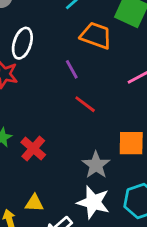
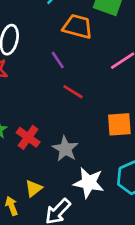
gray star: (96, 165) -> (65, 149), moved
yellow triangle: (34, 203) -> (34, 188), turned -36

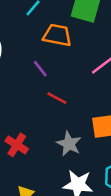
gray star: (65, 149) -> (69, 144), moved

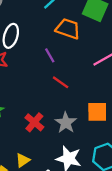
red cross: (17, 145) -> (34, 122), moved

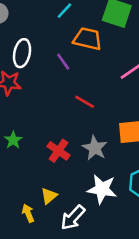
purple line: (50, 55) -> (63, 62), moved

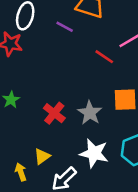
purple line: (63, 62) -> (65, 27), turned -30
red line: (85, 102) -> (104, 57), moved

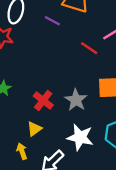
yellow triangle: (42, 156) -> (34, 129), moved
yellow arrow: (21, 172) -> (22, 151), moved

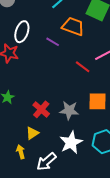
gray star: (76, 100) -> (69, 110), turned -30
white star: (80, 137) -> (71, 142), turned 30

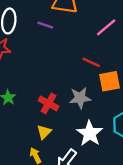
red line: (83, 67) -> (91, 62), moved

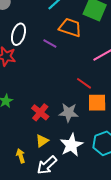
yellow triangle: (44, 132) -> (42, 141), moved

